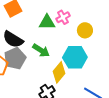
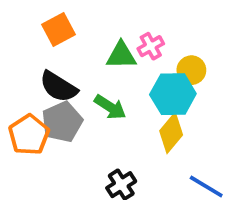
cyan hexagon: (75, 57) -> (173, 94), moved
yellow diamond: (59, 72) -> (171, 133), moved

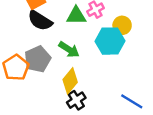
black semicircle: (58, 87) -> (40, 21), moved
yellow diamond: (171, 133) -> (70, 81), moved

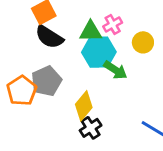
cyan hexagon: (110, 41) -> (99, 52), moved
green arrow: (69, 49) -> (115, 70), moved

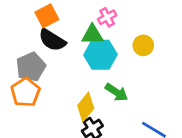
pink cross: (113, 25) -> (107, 17), moved
green arrow: (115, 70) -> (116, 92), moved
gray pentagon: (46, 81) -> (31, 67), moved

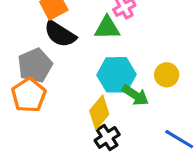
yellow circle: (143, 45) -> (167, 75), moved
cyan hexagon: (100, 55) -> (116, 75), moved

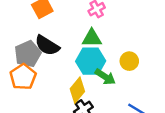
green triangle: (107, 28) -> (92, 38), moved
black semicircle: (60, 34) -> (47, 45), moved

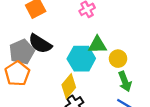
green triangle: (92, 38) -> (97, 45), moved
green arrow: (105, 77) -> (125, 81), moved, turned 36

